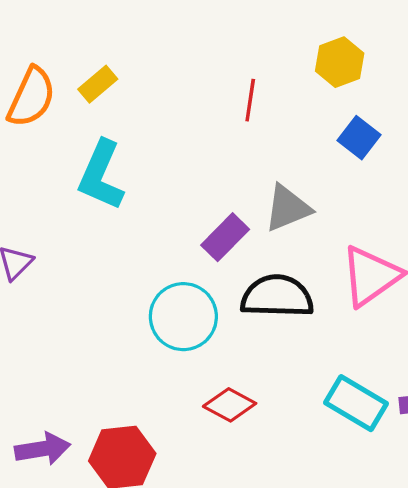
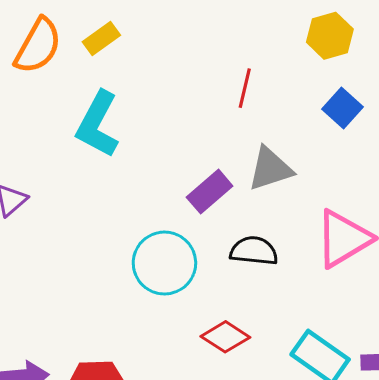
red line: (250, 100) -> (245, 88), moved
black semicircle: (277, 296) -> (254, 251), size x0.7
red diamond: (230, 405) -> (225, 337), moved

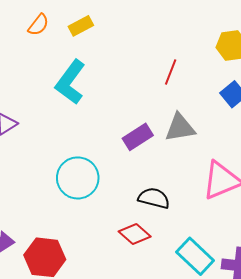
orange semicircle: (38, 46) -> (38, 25), size x0.6
black semicircle: (254, 251) -> (154, 198), moved
cyan circle: (164, 263) -> (78, 178), moved

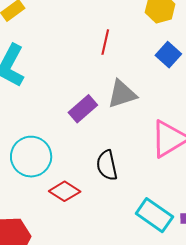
black semicircle: (154, 198) -> (107, 165), turned -108
red diamond: (135, 234) -> (65, 191), moved

